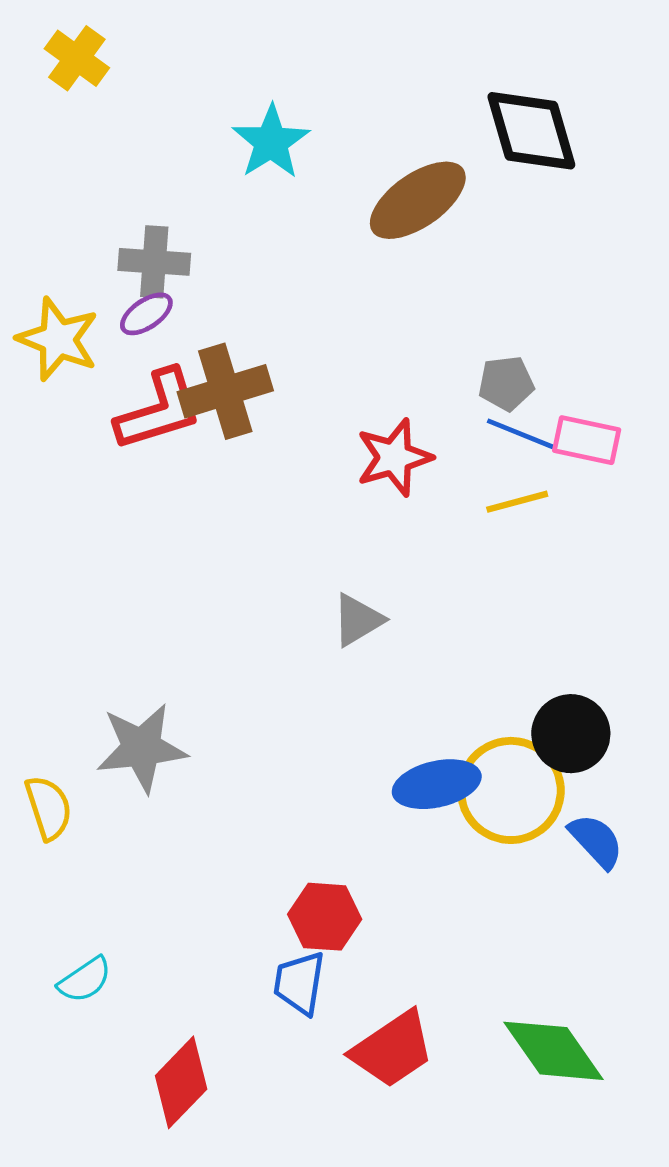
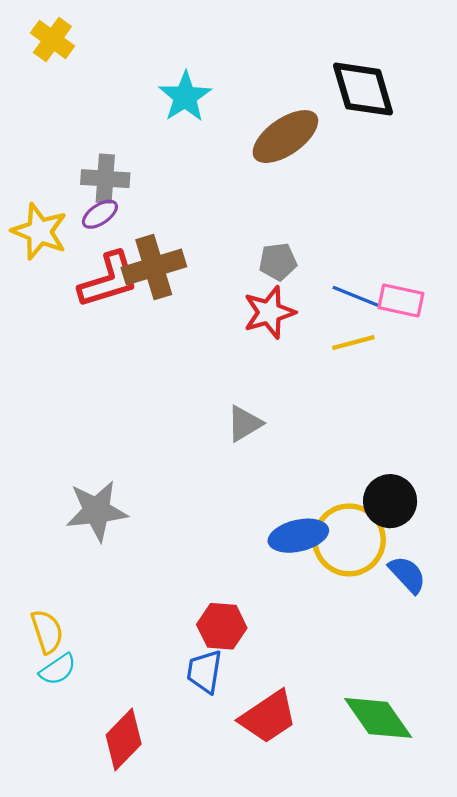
gray pentagon: (506, 383) -> (278, 262), moved
yellow semicircle: (49, 808) -> (47, 632), moved

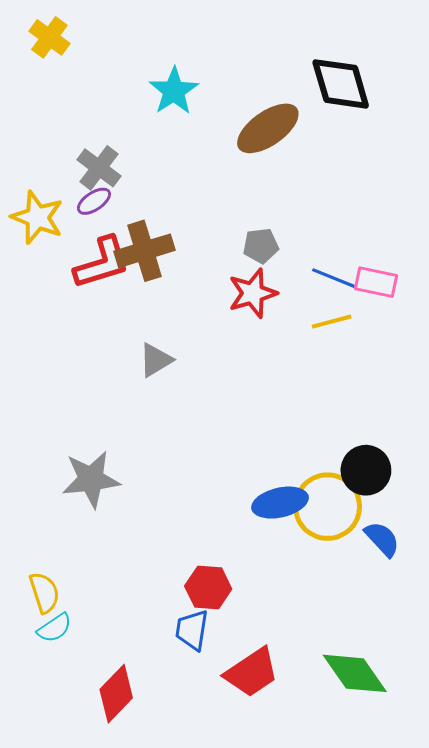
gray cross: (105, 179) -> (99, 168), turned 33
gray triangle: (244, 423) -> (156, 360), moved

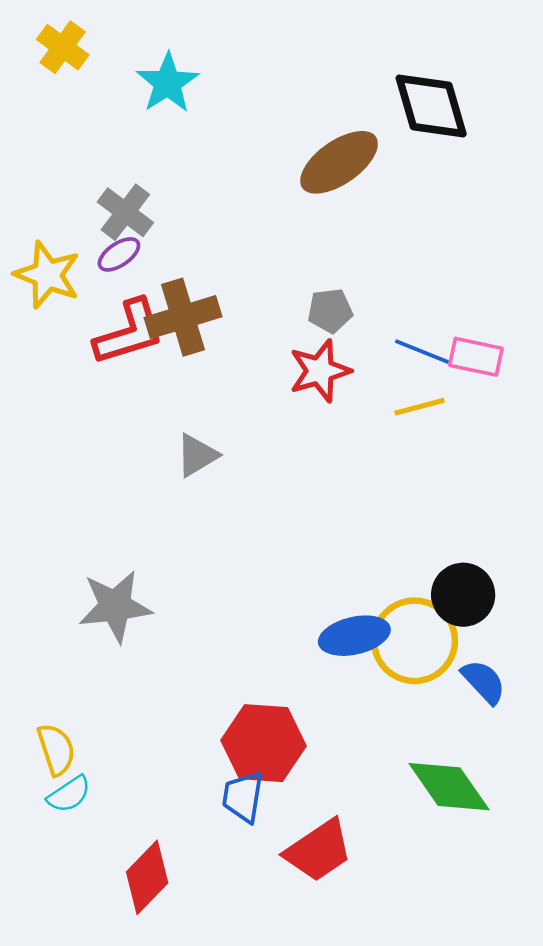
cyan star: (174, 91) -> (168, 83), moved
red hexagon: (208, 588) -> (264, 743), size x1.4
green diamond: (355, 673) -> (449, 787), moved

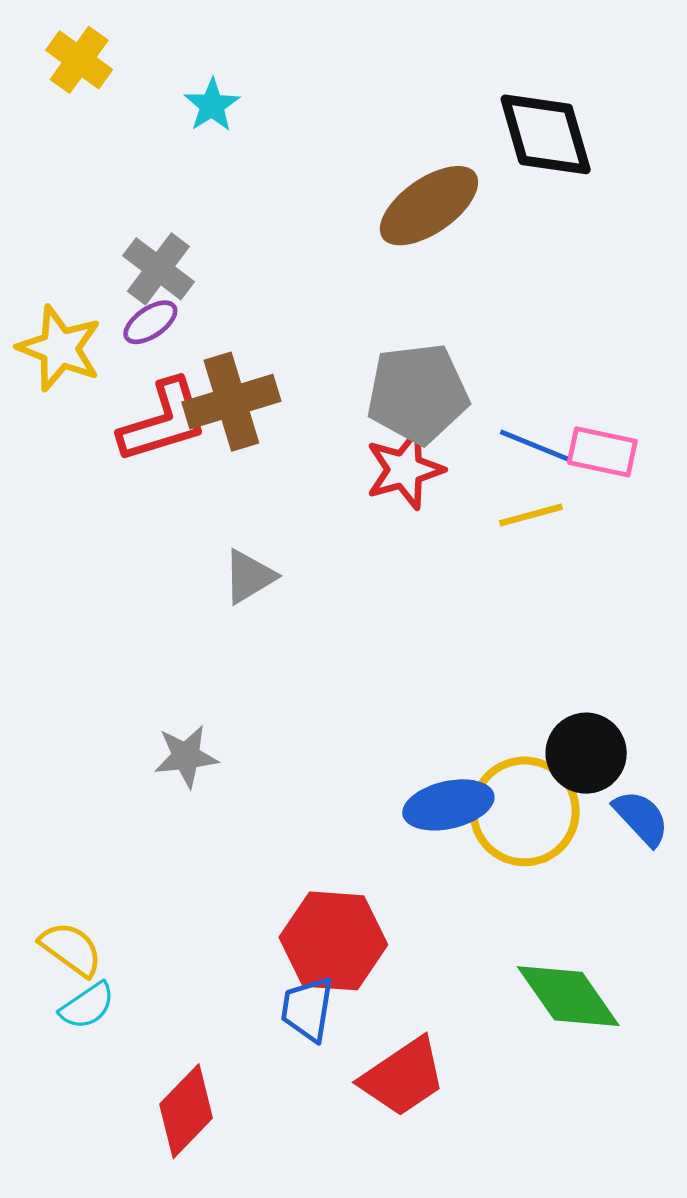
cyan star: (168, 83) -> (212, 105), size x0.7
gray pentagon: (330, 311) -> (418, 394), size x1.8
gray star: (115, 606) -> (186, 756), moved, size x0.7
blue semicircle: (484, 682) -> (641, 818), moved
yellow semicircle: (56, 750) -> (71, 949), turned -36

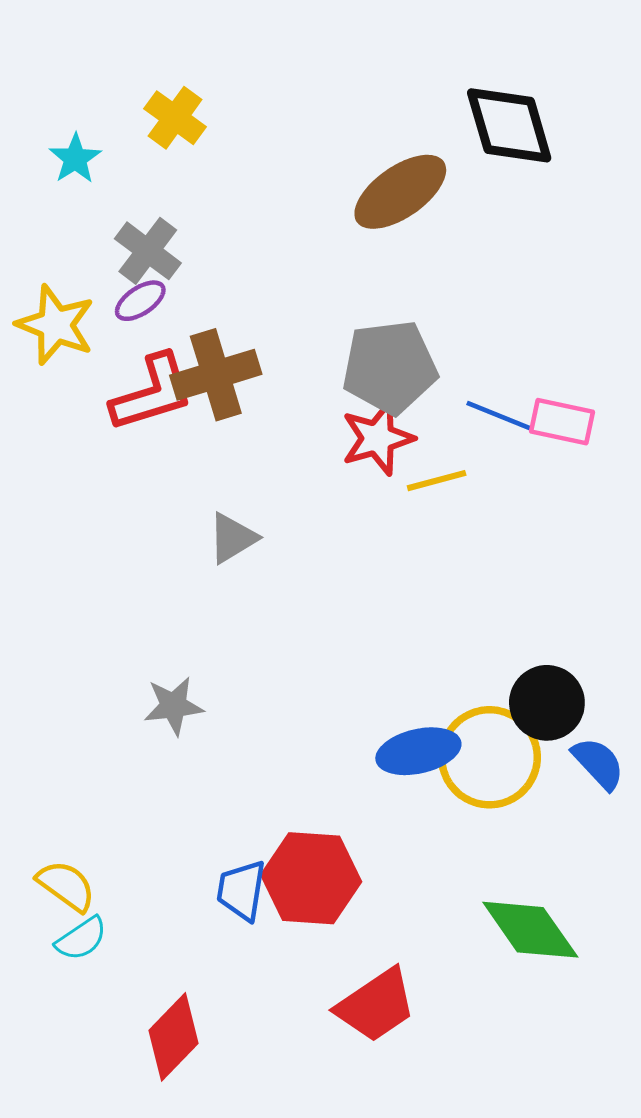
yellow cross: (79, 60) -> (175, 118), moved
cyan star: (212, 105) -> (75, 159), moved
yellow line: (531, 515) -> (437, 481), moved
blue trapezoid: (307, 1009) -> (242, 890), moved

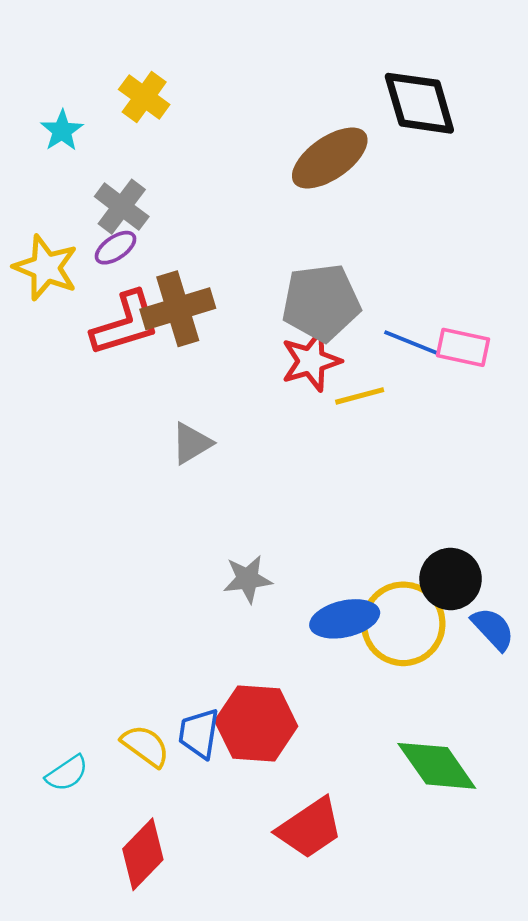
gray star: (173, 706) -> (248, 579), moved
yellow semicircle: (66, 886) -> (145, 746), moved

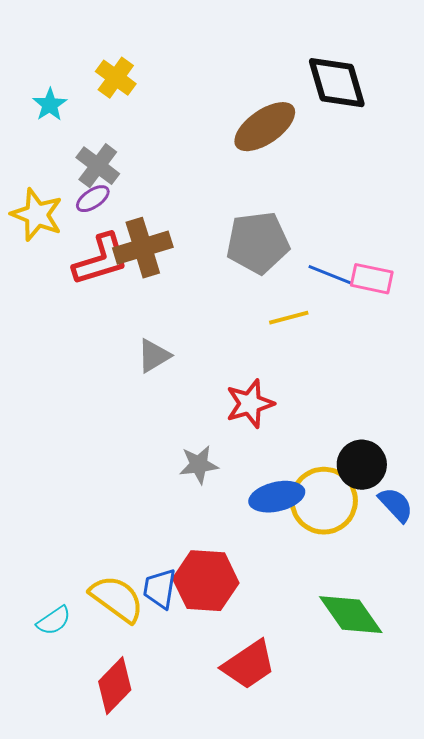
red star: (311, 361) -> (250, 404), moved
yellow semicircle: (145, 746) -> (117, 599), size x1.4

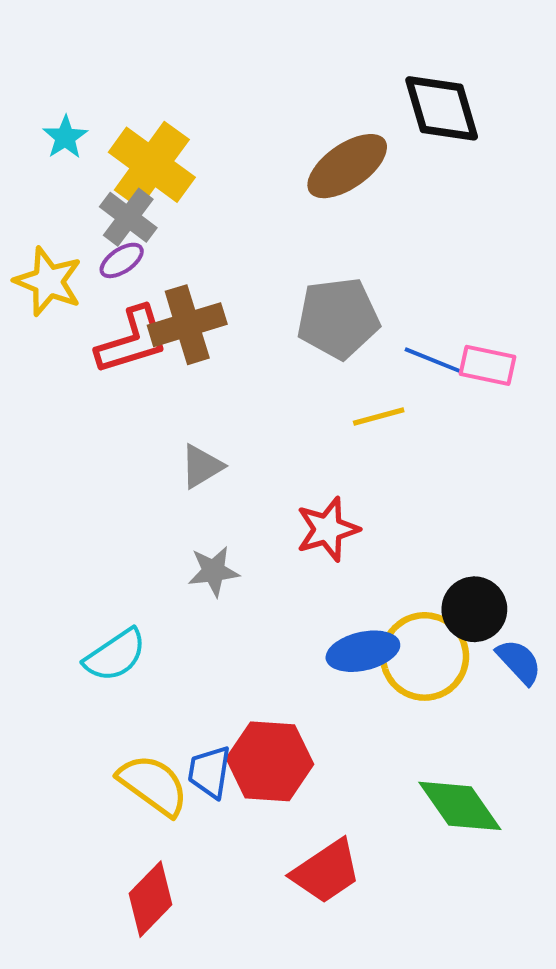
yellow cross: (116, 78) -> (152, 165), moved, size x1.6
gray star: (199, 465) -> (213, 571), moved
cyan semicircle: (54, 621) -> (115, 655), moved, size x1.4

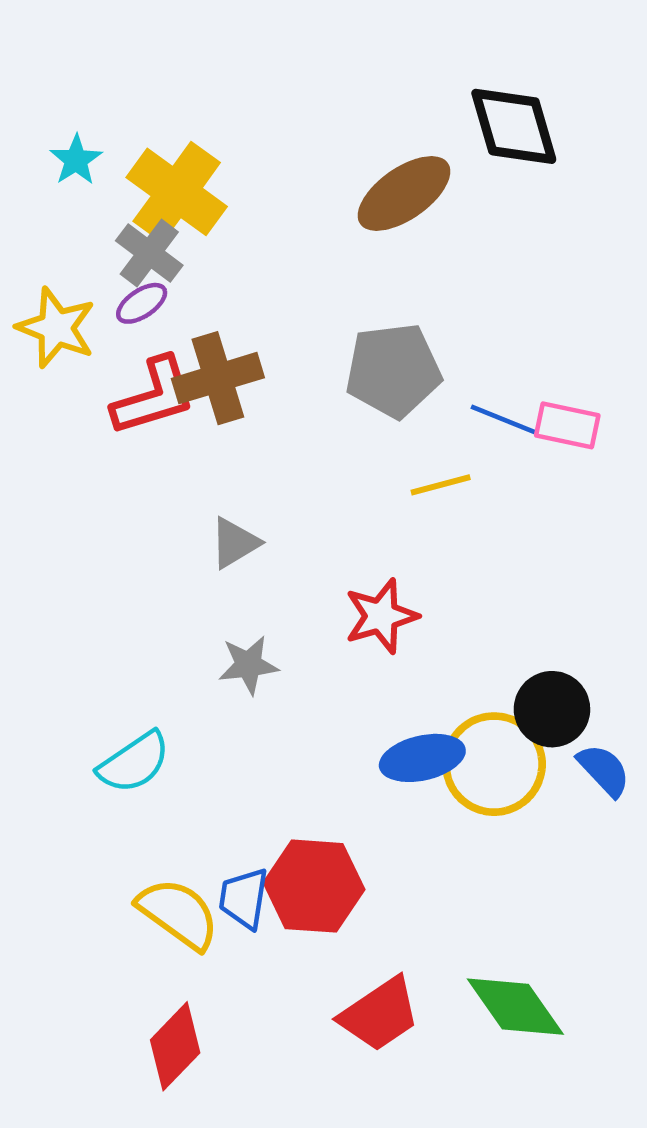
green diamond: (460, 806) -> (515, 1007), moved

